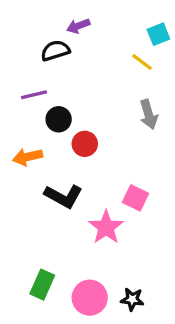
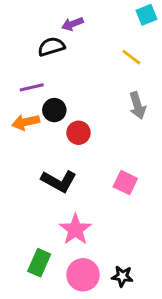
cyan square: (158, 34) -> (146, 15), moved
orange arrow: (28, 157) -> (26, 122), moved
pink star: (106, 227) -> (75, 229), moved

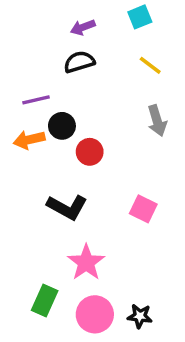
cyan square: (146, 15) -> (140, 17), moved
black semicircle: (51, 47) -> (79, 62), moved

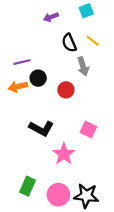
black semicircle: (79, 62) -> (69, 43), moved, turned -96
gray arrow: (157, 121) -> (83, 66), moved
red circle: (90, 152) -> (66, 90), moved
pink star: (86, 262) -> (64, 154), moved
black star: (140, 316) -> (86, 196), size x1.6

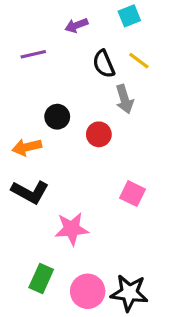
purple line: (22, 62) -> (33, 54), moved
orange arrow: (18, 87) -> (27, 147), moved
black L-shape: (41, 128) -> (30, 192), moved
pink star: (64, 154) -> (72, 229), moved, turned 30

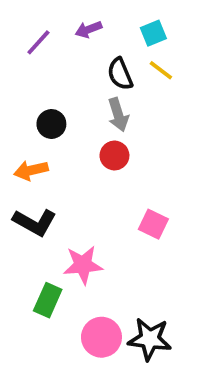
cyan square: (129, 16) -> (153, 33), moved
purple line: (33, 54) -> (38, 42), moved, turned -35
gray arrow: (124, 99) -> (118, 115), moved
black circle: (57, 117) -> (51, 124), moved
green rectangle: (41, 278) -> (48, 300), moved

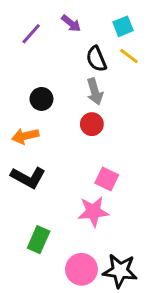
purple arrow: (89, 29) -> (71, 23), turned -120
pink square: (153, 224) -> (107, 179), moved
pink star: (83, 265) -> (93, 212), moved

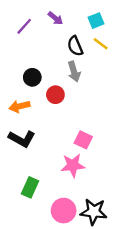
red circle: (92, 124) -> (55, 95), moved

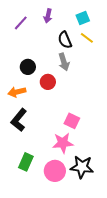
purple arrow: (55, 18) -> (48, 16), turned 64
black L-shape: (22, 139) -> (19, 120), turned 100
pink circle: (64, 211) -> (55, 171), moved
black star: (94, 212) -> (82, 167), moved

